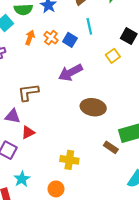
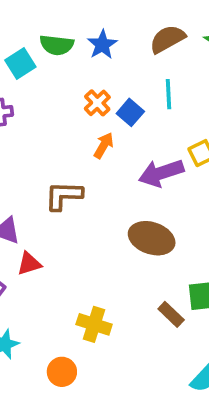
orange arrow: (30, 38) -> (104, 145), moved
purple arrow: (70, 73) -> (161, 173), moved
brown L-shape: (28, 92) -> (64, 196), moved

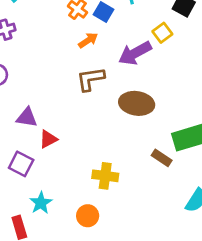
orange arrow: (104, 145) -> (88, 40), turned 36
brown L-shape: (64, 196) -> (91, 79), moved

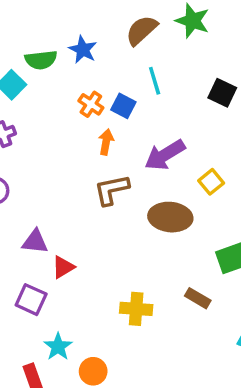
yellow square: (162, 33) -> (211, 182), moved
orange arrow: (88, 40) -> (106, 142), turned -42
brown rectangle: (162, 158) -> (198, 298), moved
orange circle: (88, 216) -> (93, 371), moved

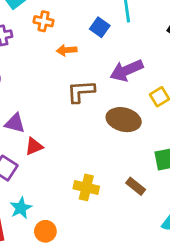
orange cross: (91, 104) -> (44, 21), moved, turned -30
orange arrow: (106, 142) -> (67, 50), moved, turned -114

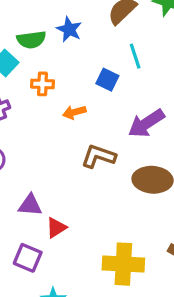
brown L-shape: (81, 91) -> (98, 156), turned 32
yellow cross: (86, 187) -> (123, 264), size x1.4

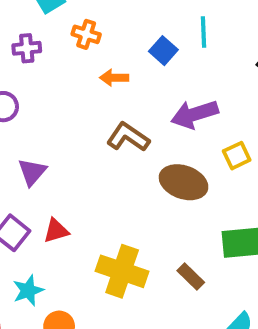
purple triangle: (30, 205) -> (32, 172), turned 50
red triangle: (56, 228) -> (56, 231), moved

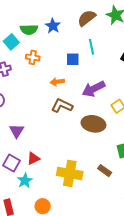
blue square: (163, 51) -> (73, 59), turned -32
orange arrow: (114, 78) -> (57, 82), moved
cyan star: (28, 291) -> (25, 181), moved

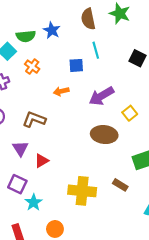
brown semicircle: (87, 18) -> (88, 19), turned -60
orange cross: (33, 57) -> (32, 67), turned 32
brown L-shape: (62, 106) -> (34, 119), moved
red triangle: (33, 158) -> (42, 161), moved

